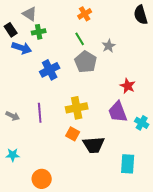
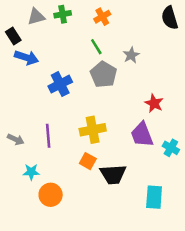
gray triangle: (30, 14) -> (36, 17), turned -49
green cross: (39, 32) -> (63, 14), moved
cyan star: (13, 155) -> (31, 172), moved
orange circle: (42, 179) -> (51, 195), moved

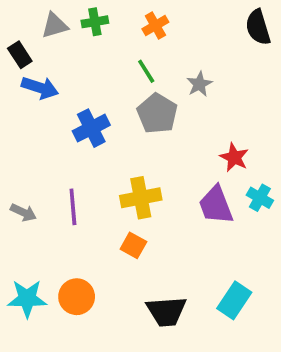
cyan cross: (171, 148) -> (260, 198), moved
cyan star: (31, 172) -> (27, 299), moved, size x1.5
black trapezoid: (113, 174) -> (166, 311), moved
cyan rectangle: (154, 197) -> (234, 300), turned 30

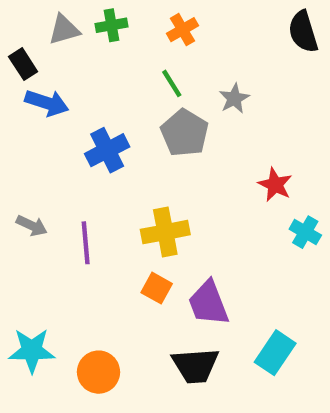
purple trapezoid: (216, 205) -> (208, 303), moved
gray arrow: (23, 212) -> (32, 226), moved
orange circle: (77, 297) -> (99, 372), moved

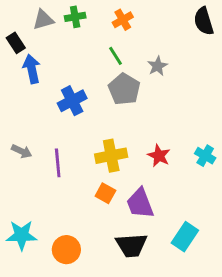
blue arrow: (47, 103) -> (32, 69), turned -120
red star: (275, 185) -> (159, 156), moved

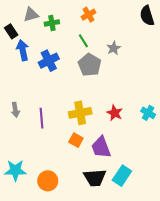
green cross: (75, 17) -> (52, 23), moved
blue cross: (72, 101) -> (49, 61), moved
gray arrow: (22, 151) -> (15, 110), turned 56
cyan rectangle: (185, 237) -> (122, 176), moved

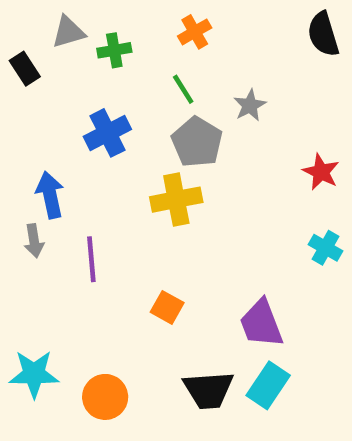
blue arrow: (23, 50) -> (50, 195), moved
yellow cross: (80, 113) -> (176, 200), moved
red star: (115, 113) -> (321, 172), moved
purple trapezoid: (101, 147) -> (261, 323), moved

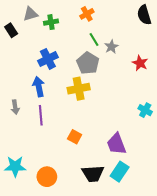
green line: (183, 89) -> (94, 40), moved
red star: (321, 172) -> (140, 63), moved
blue arrow: (50, 195) -> (39, 87), moved

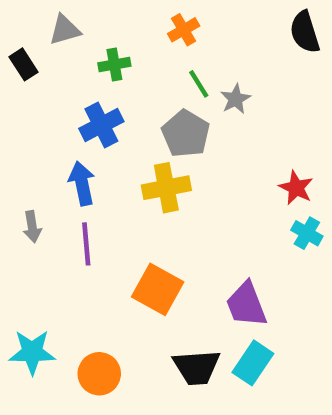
green cross: (51, 22) -> (114, 64), moved
red star: (140, 63) -> (296, 188), moved
orange square: (75, 137) -> (158, 289), size x1.6

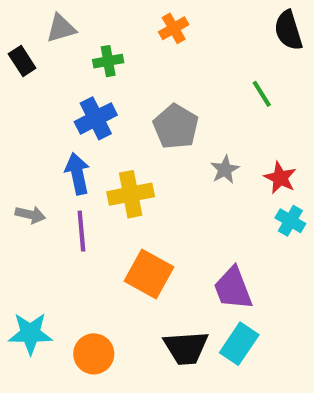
green line: (199, 84) -> (262, 94), moved
gray star: (235, 99) -> (225, 170), moved
yellow cross: (166, 188) -> (131, 194), moved
gray arrow: (32, 227) -> (30, 215), turned -68

